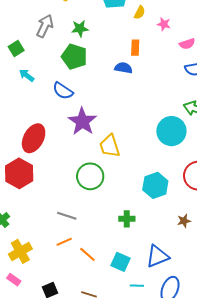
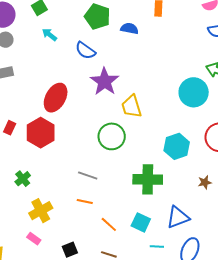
blue semicircle: (123, 68) -> (129, 28), moved
green cross: (127, 219) -> (148, 179), size x1.8
orange line: (64, 242) -> (85, 202), turned 35
orange line: (87, 254) -> (109, 224), moved

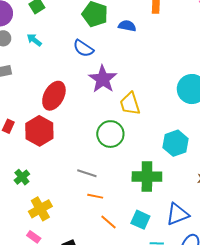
cyan arrow: (49, 35) -> (34, 40), moved
orange line: (85, 202) -> (95, 196), moved

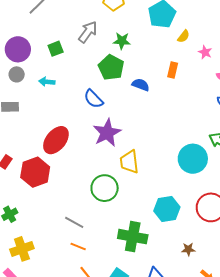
cyan arrow: (34, 40) -> (47, 82), turned -42

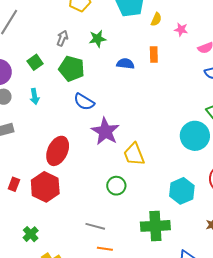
gray arrow: (88, 32) -> (62, 38), size x0.7
green pentagon: (111, 67) -> (72, 69), moved
cyan arrow: (47, 82) -> (35, 96), turned -91
blue semicircle: (141, 85) -> (125, 64), moved
green circle: (105, 188) -> (116, 186), size x0.7

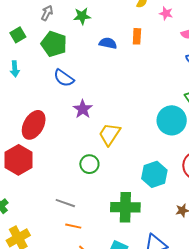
purple star: (105, 131) -> (83, 109), size x0.7
yellow trapezoid: (134, 154) -> (110, 134), turned 50

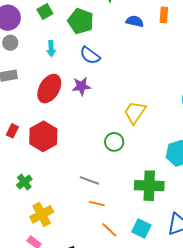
cyan arrow: (15, 69) -> (51, 49), moved
purple star: (83, 109) -> (81, 86), moved, turned 30
red ellipse: (34, 125) -> (49, 89), moved

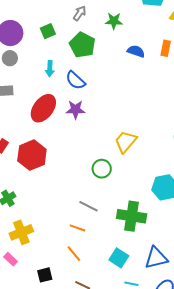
blue semicircle: (90, 55) -> (75, 80), moved
gray line: (89, 180) -> (88, 206), moved
orange line: (109, 230) -> (74, 254), moved

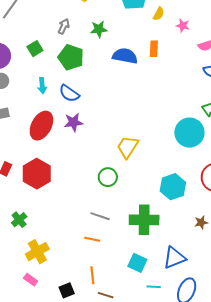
blue semicircle: (136, 51) -> (125, 56), size x1.4
orange line: (74, 254) -> (92, 275), moved, turned 42

